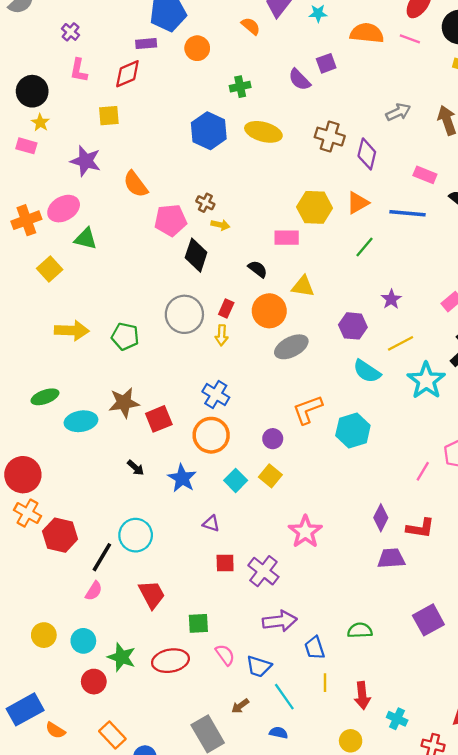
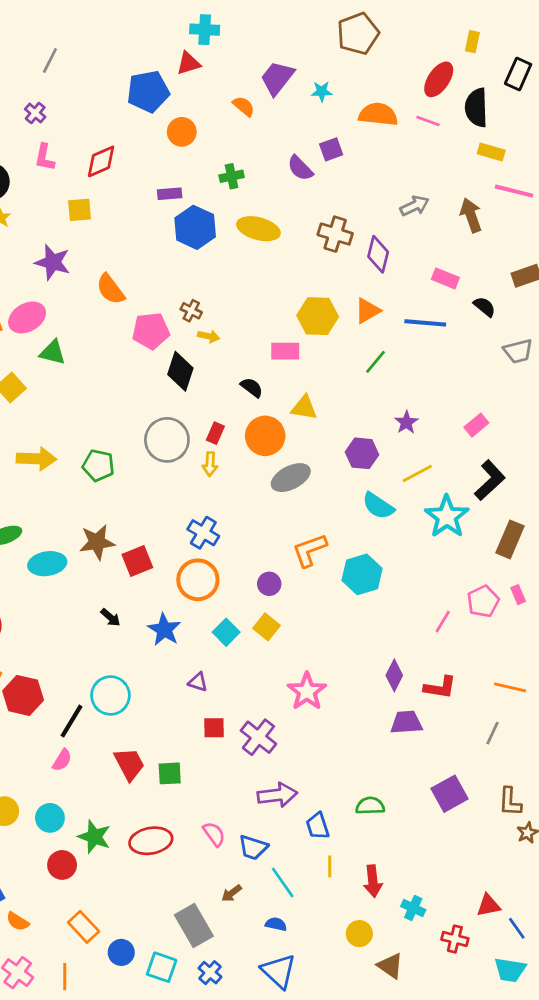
purple rectangle: (146, 44) -> (170, 194), moved
green square: (198, 623) -> (170, 773), moved

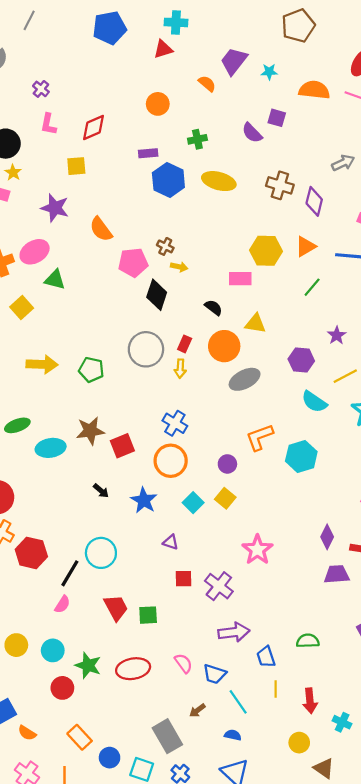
gray line: (50, 61) -> (29, 20), moved
blue pentagon: (148, 91) -> (110, 28), moved
purple square: (331, 149) -> (277, 118), turned 36

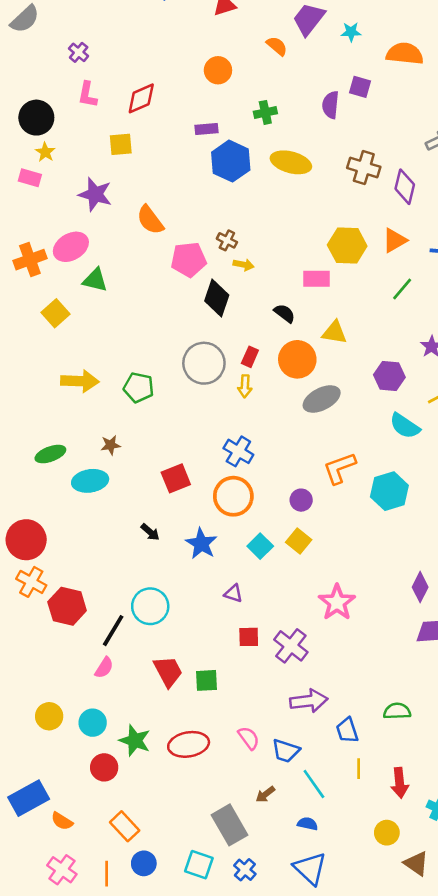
purple semicircle: (252, 133) -> (331, 105), turned 50
brown star: (90, 431) -> (111, 445), moved, size x0.6
blue circle: (110, 758) -> (144, 863), moved

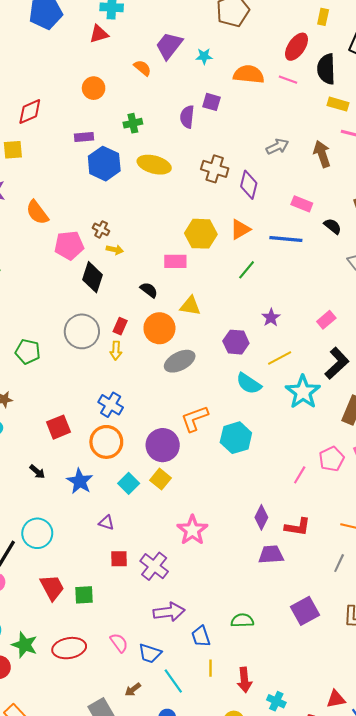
purple circle: (301, 500) -> (163, 445), size x1.8

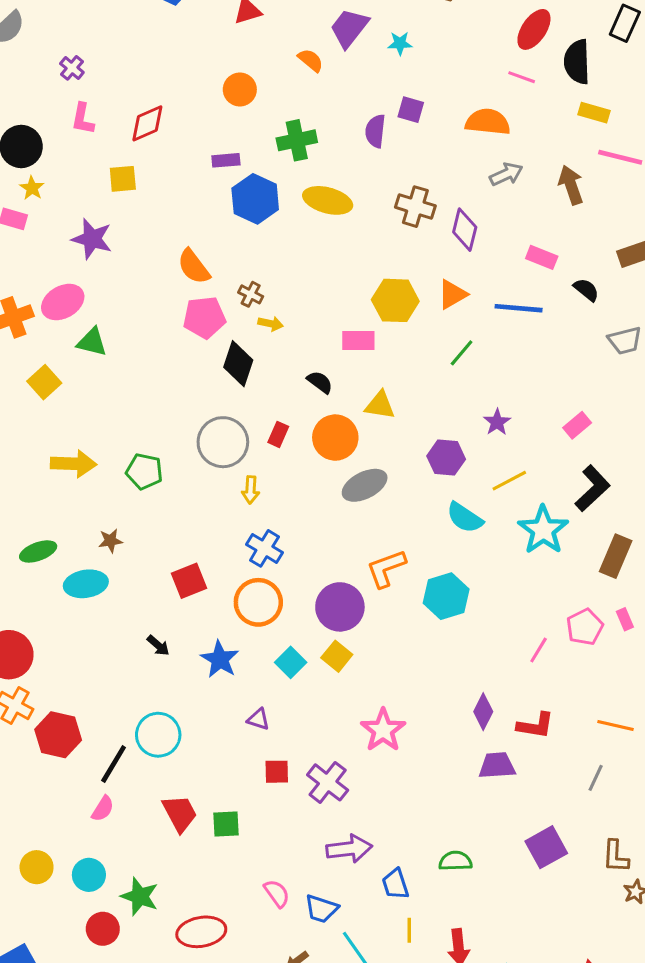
orange semicircle: (249, 74) -> (488, 122), moved
green cross: (133, 123) -> (297, 140), size x1.4
orange semicircle: (37, 212) -> (194, 267), moved
yellow arrow: (116, 351) -> (251, 490), moved
red ellipse: (69, 648) -> (201, 932), moved

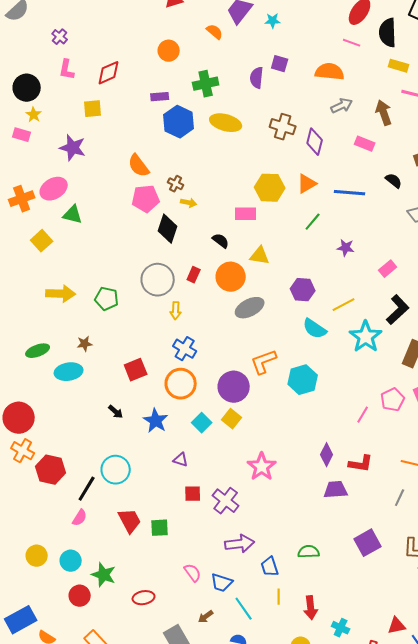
pink rectangle: (542, 257) -> (365, 144), moved
purple star: (497, 422) -> (346, 248), moved, turned -30
red ellipse: (201, 932) -> (144, 598), size x0.7

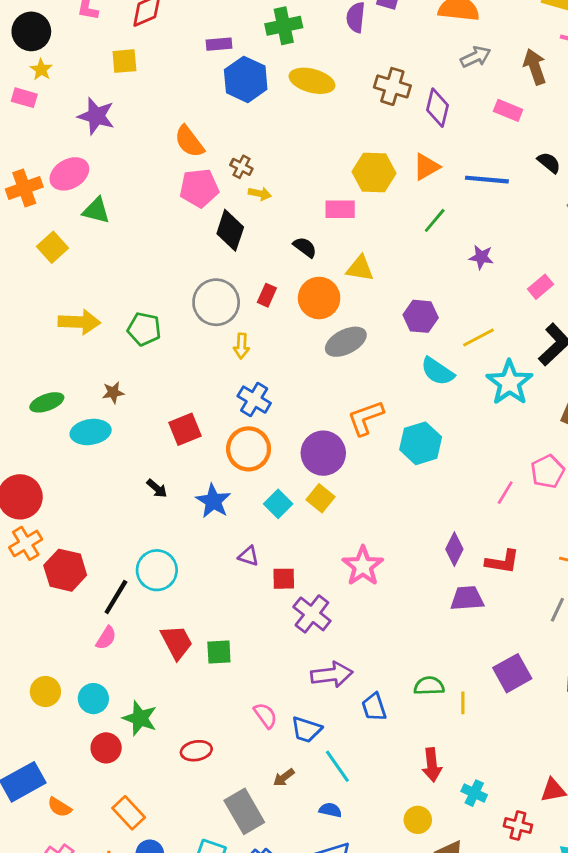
orange cross: (23, 451) -> (26, 543), turned 30
red square: (193, 494) -> (284, 579), moved
yellow line: (279, 597) -> (463, 703), moved

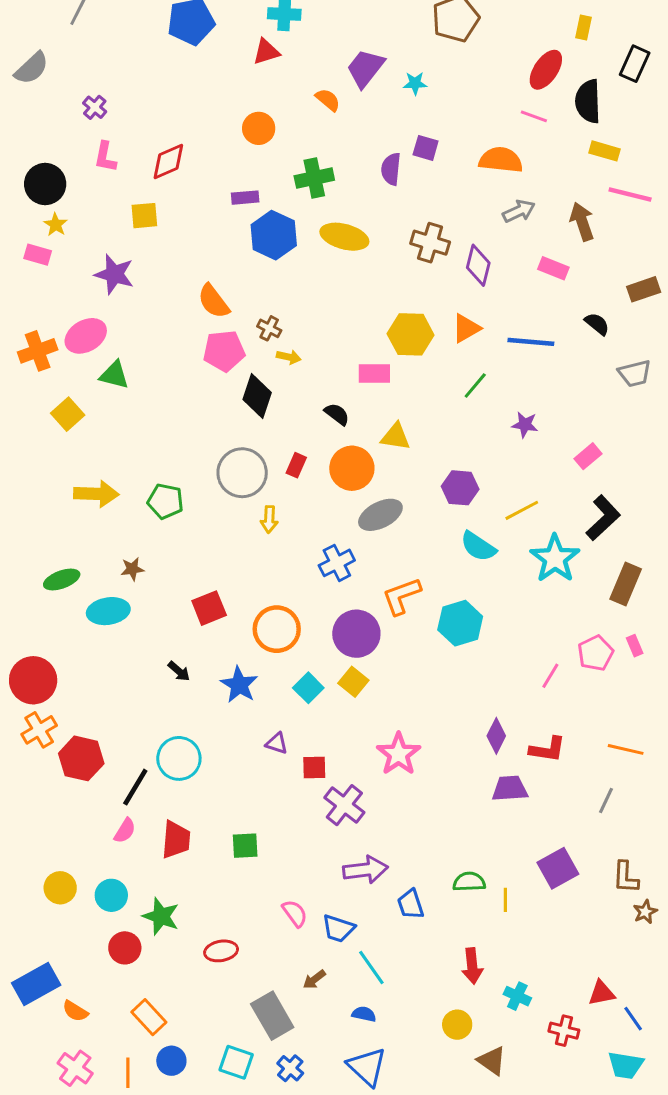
blue cross: (254, 400) -> (337, 563), moved, turned 32
red trapezoid: (177, 642) -> (176, 840), moved, turned 33

